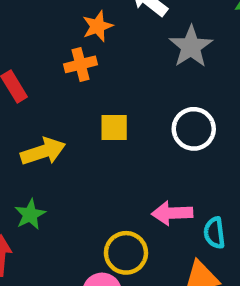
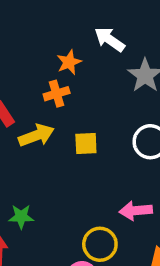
yellow arrow: (43, 151) -> (36, 135), moved
green star: (30, 214) -> (21, 217), turned 30

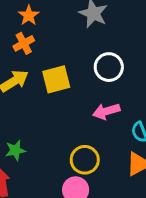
yellow square: (86, 143) -> (56, 79), size x1.4
pink arrow: (136, 211) -> (106, 111), moved

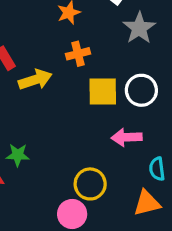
orange cross: (24, 43) -> (78, 54), moved
yellow square: (56, 79) -> (103, 91), moved

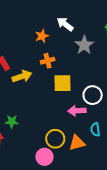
white circle: (141, 90) -> (93, 95), moved
orange triangle: (147, 203) -> (77, 143), moved

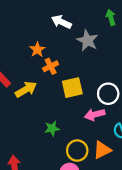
orange star: (42, 36) -> (37, 50), moved
green star: (12, 122) -> (52, 128), moved

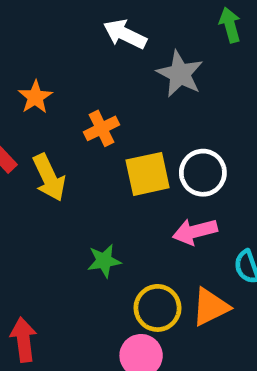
orange star: (37, 50) -> (35, 97), moved
yellow arrow: (26, 89) -> (49, 178), turned 95
white circle: (108, 94) -> (203, 173), moved

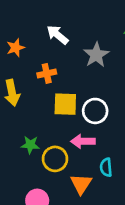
white arrow: (125, 34) -> (58, 35), moved
orange triangle: (210, 307) -> (81, 184), turned -45
yellow circle: (158, 308) -> (55, 159), moved

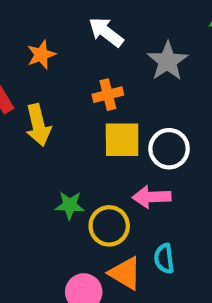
orange cross: (47, 73) -> (108, 95), moved
cyan semicircle: (106, 167) -> (164, 259), moved
orange triangle: (81, 184) -> (125, 273), moved, turned -30

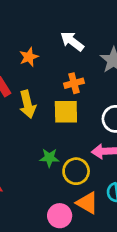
yellow square: (122, 140) -> (66, 112), moved

